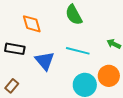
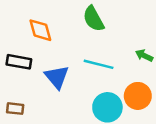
brown rectangle: (12, 86) -> (15, 109), turned 56

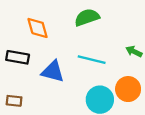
green semicircle: (94, 19) -> (87, 17), turned 100
blue triangle: (57, 77) -> (53, 71), turned -35

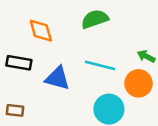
orange circle: (128, 89) -> (139, 83), moved

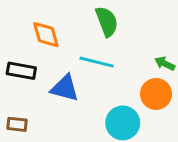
green semicircle: (95, 19) -> (107, 21), turned 88
cyan line: (100, 65) -> (97, 62), moved

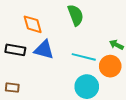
cyan line: (97, 62) -> (84, 57), moved
blue triangle: (65, 88) -> (44, 50), moved

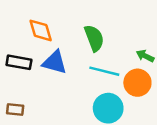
green semicircle: (76, 15) -> (94, 38), moved

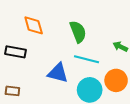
blue triangle: (55, 62) -> (58, 73), moved
orange circle: (137, 83) -> (116, 80), moved

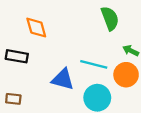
green semicircle: (78, 32) -> (110, 18), moved
orange circle: (116, 80) -> (126, 75), moved

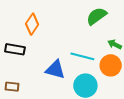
green semicircle: (110, 18) -> (97, 16), turned -105
orange diamond: (36, 28) -> (32, 24), turned 50

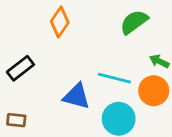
orange diamond: (32, 24) -> (60, 22), moved
black rectangle: (15, 49) -> (20, 68), turned -48

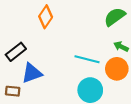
green semicircle: (134, 22) -> (115, 17), moved
blue triangle: (77, 96) -> (32, 73), moved, turned -35

